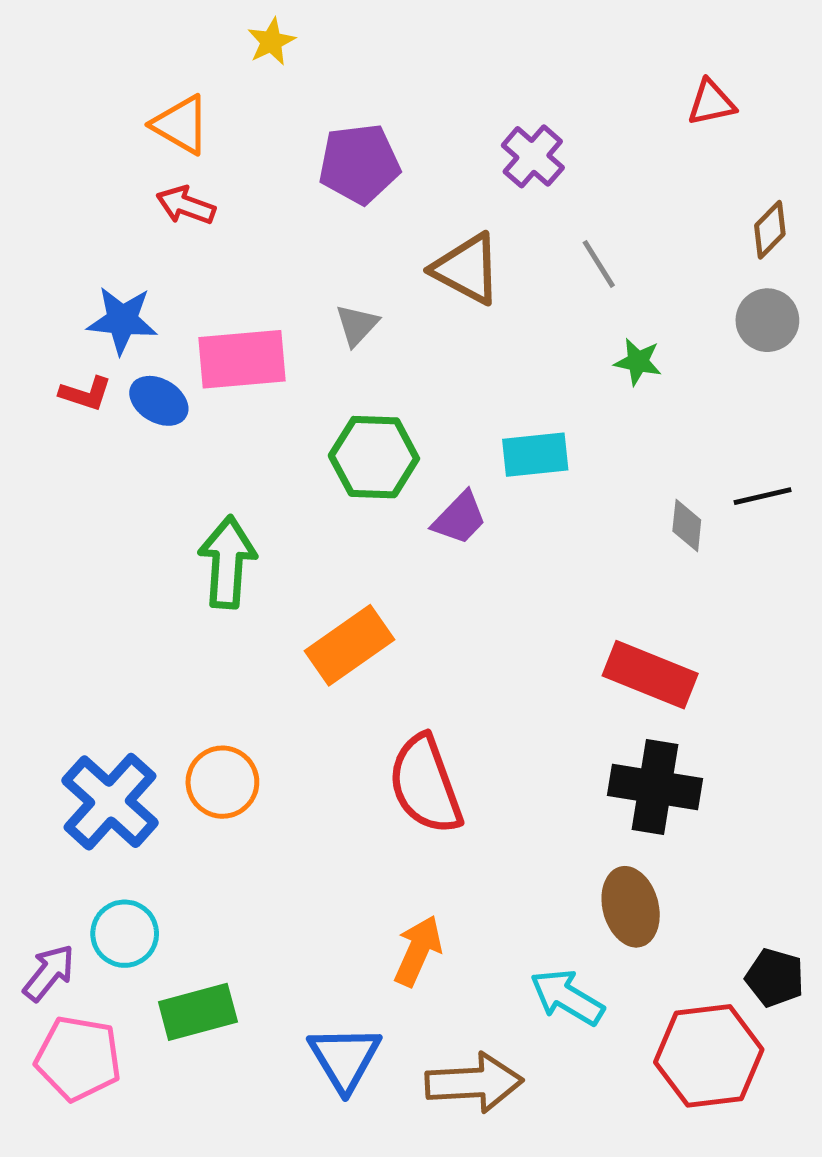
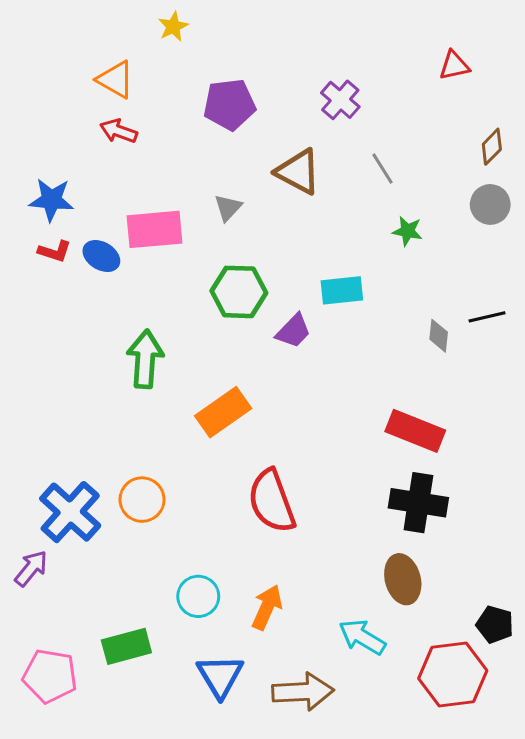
blue star: (122, 320) -> (51, 200), moved
cyan circle: (125, 934) -> (198, 596), moved
purple arrow: (49, 973) -> (31, 568), moved

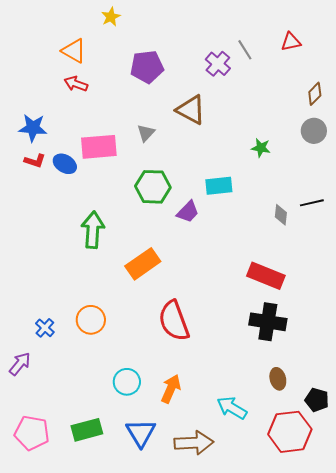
gray line: (382, 169) -> (245, 50), moved
blue cross: (70, 512) -> (45, 328), size x0.5
brown ellipse: (403, 579) -> (278, 379), moved, size x0.7
green rectangle: (126, 646) -> (87, 430), moved

